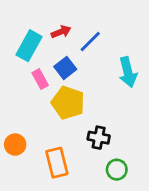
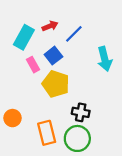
green circle: (117, 170) -> (77, 138), moved, size x1.5

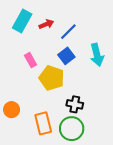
cyan rectangle: (24, 37) -> (22, 21), moved
blue square: (53, 56) -> (66, 56), moved

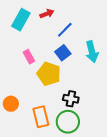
red arrow: (46, 24) -> (47, 14), moved

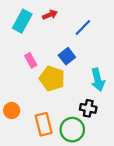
blue line: (65, 30) -> (83, 27), moved
cyan arrow: (92, 52) -> (98, 80), moved
black cross: (71, 99) -> (88, 108), moved

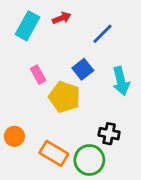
cyan arrow: (98, 80) -> (121, 81), moved
orange rectangle: (44, 124) -> (54, 153), turned -45

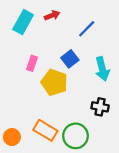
pink rectangle: (38, 75) -> (32, 63), turned 48
black cross: (109, 134) -> (100, 107), moved
orange circle: (14, 136) -> (12, 137), moved

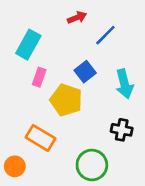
red arrow: (52, 15) -> (77, 18), moved
cyan rectangle: (23, 22) -> (28, 45), moved
orange rectangle: (45, 130) -> (40, 138), moved

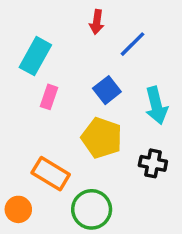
red arrow: (77, 18) -> (97, 22), turned 120
yellow pentagon: (66, 100) -> (102, 138), moved
green circle: (92, 165) -> (92, 209), moved

